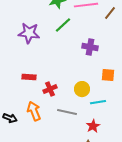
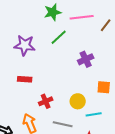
purple cross: (90, 47) -> (86, 59), turned -35
red rectangle: (29, 77) -> (25, 79), moved

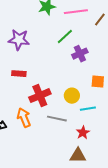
green line: (59, 37) -> (65, 37), moved
red cross: (46, 101) -> (40, 96), size x1.5

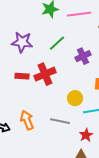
green line: (65, 37) -> (57, 43), moved
red cross: (40, 96) -> (45, 74), moved

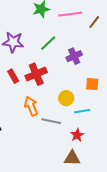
red rectangle: (22, 76) -> (13, 76), turned 56
orange arrow: (27, 120) -> (31, 106), moved

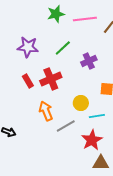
gray line: (51, 121) -> (66, 126), turned -42
red star: (77, 135) -> (92, 140), size x1.5
brown triangle: (72, 158) -> (101, 163), moved

